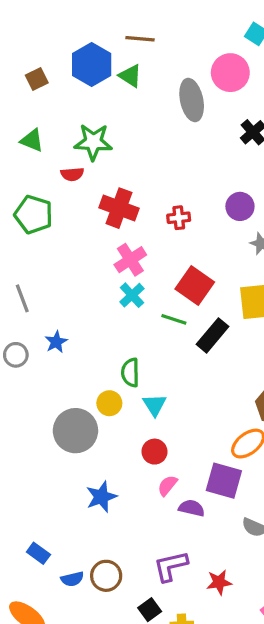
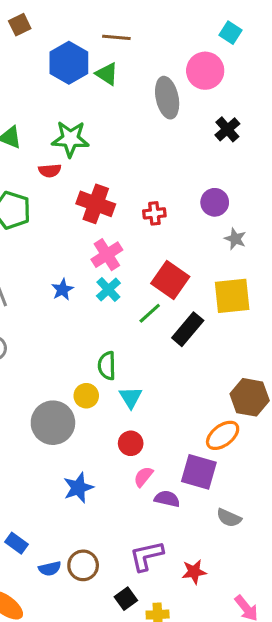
brown square: (37, 79) -> (20, 25), moved
green line: (174, 319) -> (150, 313), turned -60
blue star: (56, 342) -> (62, 289), moved

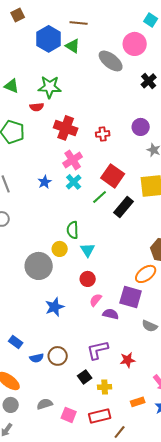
gray ellipse: (167, 98) -> (111, 61), turned -40

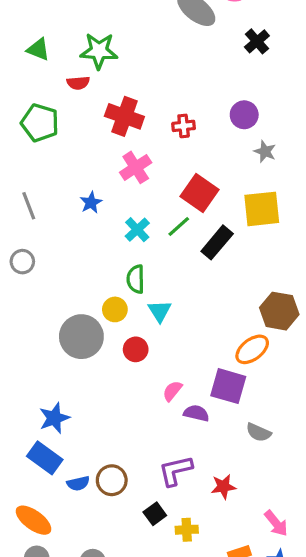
cyan cross: (74, 182) -> (137, 230), moved
red circle: (88, 279) -> (136, 349), moved
blue star: (55, 307) -> (54, 418), moved
blue rectangle: (16, 342) -> (45, 458), size x1.5

